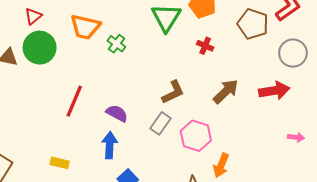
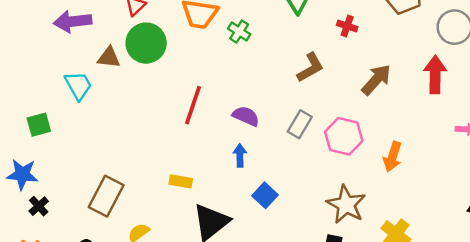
red arrow: (274, 91) -> (435, 74), turned -76
brown L-shape: (173, 92) -> (310, 68), moved
blue arrow: (110, 145) -> (240, 155), size x0.7
orange arrow: (221, 165) -> (393, 157), moved

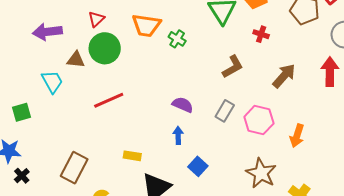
red line: (193, 105) -> (109, 100), moved, turned 48

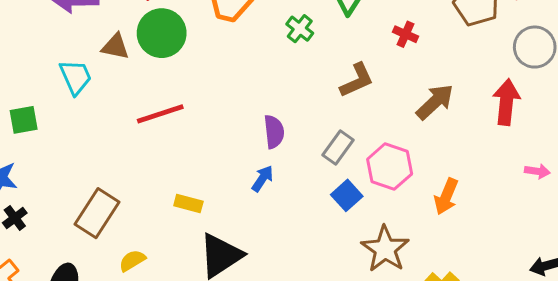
green cross: (177, 39) -> (300, 29), moved
purple semicircle: (183, 105) -> (274, 132), turned 55
blue arrow: (178, 135) -> (263, 179), turned 30
blue square: (198, 166) -> (347, 195), moved

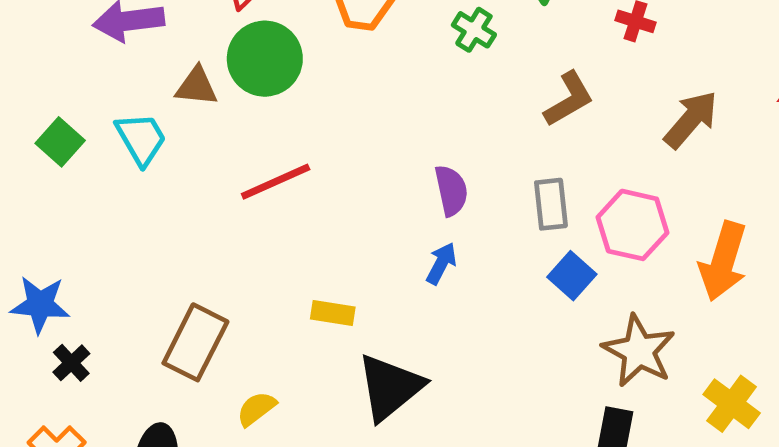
green square: (24, 120) -> (60, 142), moved, turned -32
gray rectangle: (338, 147) -> (551, 204), turned -36
orange arrow: (446, 196) -> (723, 261), size x1.4

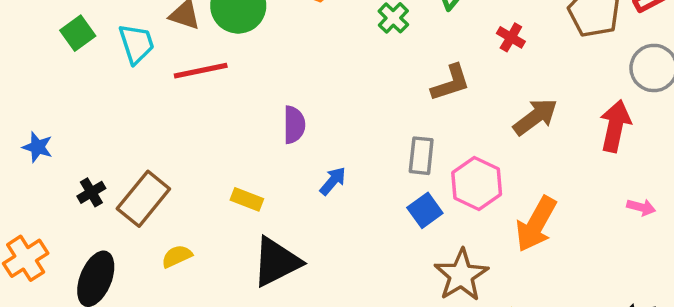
red line: (276, 182) -> (201, 71), moved
purple semicircle: (451, 190) -> (294, 125), moved
blue star: (40, 305) -> (38, 147), size x0.7
black cross: (71, 363) -> (91, 192), moved

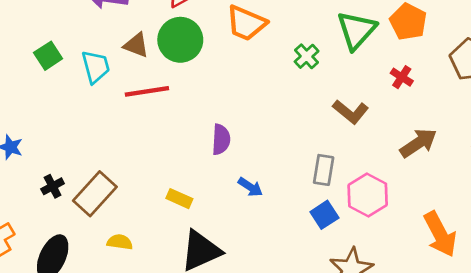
brown L-shape: (451, 83) -> (351, 112), turned 54
blue arrow: (333, 181) -> (250, 187), turned 80
orange arrow: (536, 224) -> (440, 234), moved, turned -60
yellow semicircle: (177, 256) -> (120, 242), turned 30

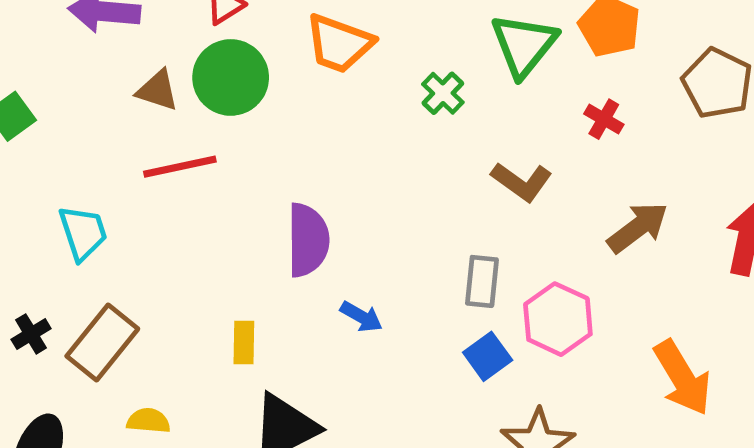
cyan trapezoid: (96, 67) -> (83, 233), moved
purple semicircle: (221, 139) -> (308, 240), size x1.4
yellow rectangle: (179, 199) -> (244, 343), turned 70

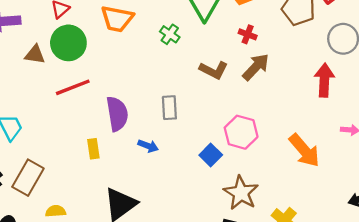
red line: (180, 167) -> (73, 87), moved
brown arrow: (638, 228) -> (256, 67), moved
gray rectangle: (482, 281) -> (169, 108), moved
yellow rectangle: (244, 343) -> (93, 149), moved

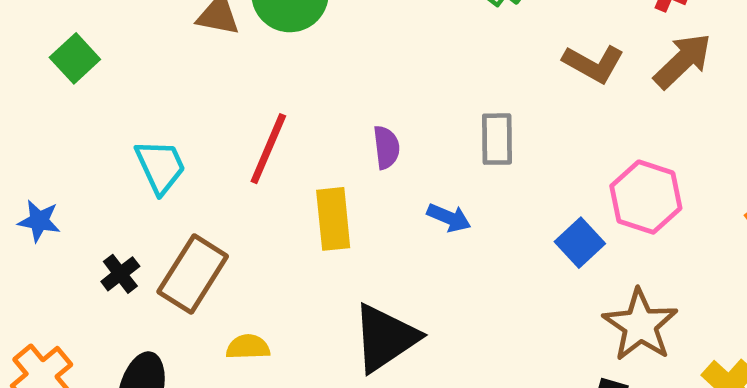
red line: (73, 87) -> (268, 149), moved, turned -48
purple semicircle: (117, 114) -> (386, 147), size x0.6
yellow rectangle: (93, 149) -> (333, 219), size x1.4

